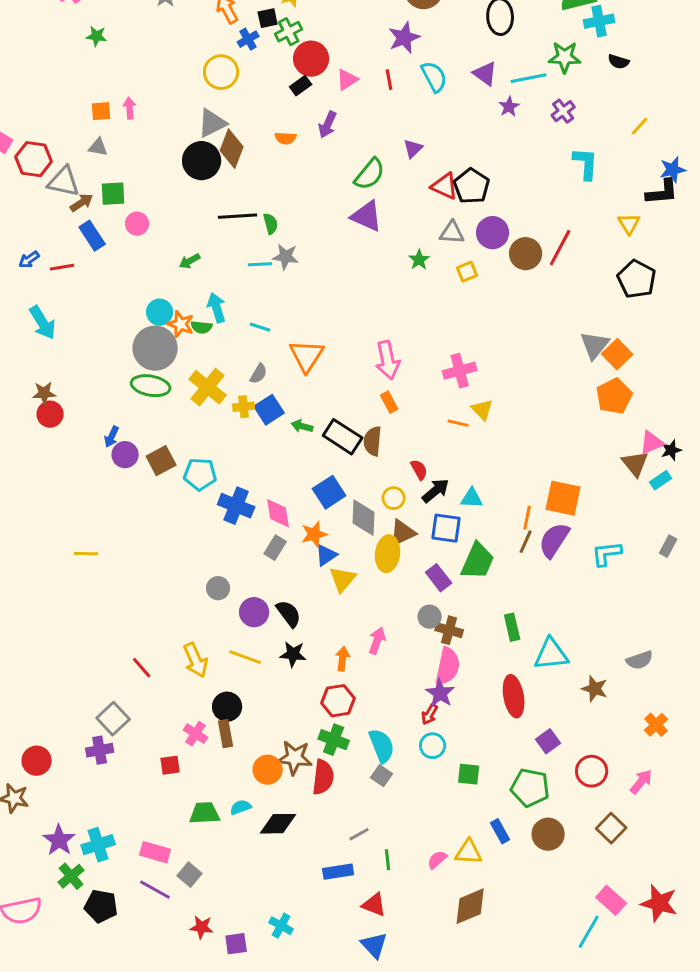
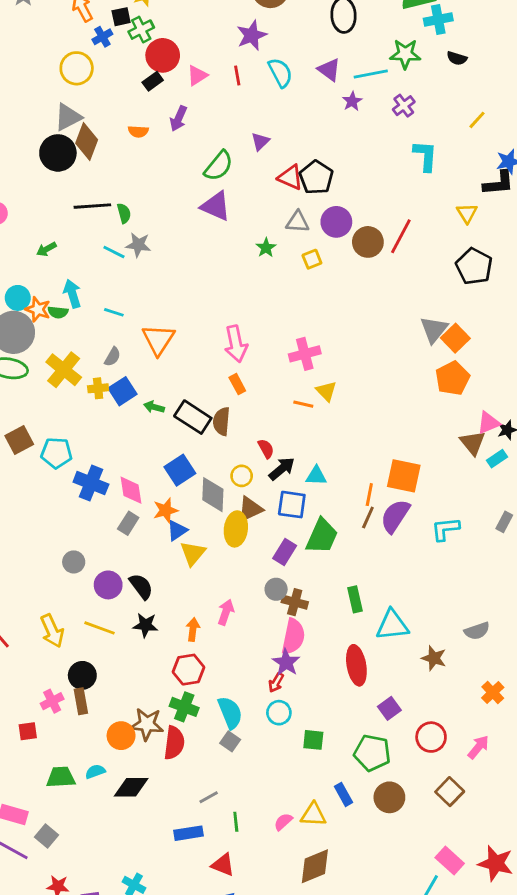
cyan line: (260, 264) -> (114, 252), turned 30
purple rectangle: (439, 578) -> (285, 552), turned 70
pink cross: (196, 734) -> (52, 701), turned 30

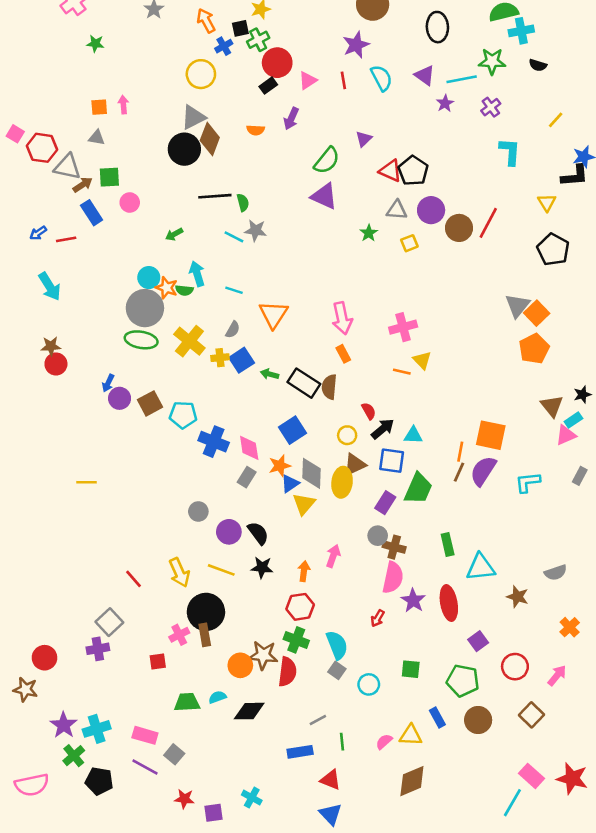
pink triangle: (488, 423) -> (566, 435), moved
gray diamond: (213, 495) -> (312, 473), moved
purple star: (286, 662) -> (413, 600), moved
black circle: (82, 675) -> (206, 612), size x1.5
cyan circle: (279, 713) -> (369, 684), moved

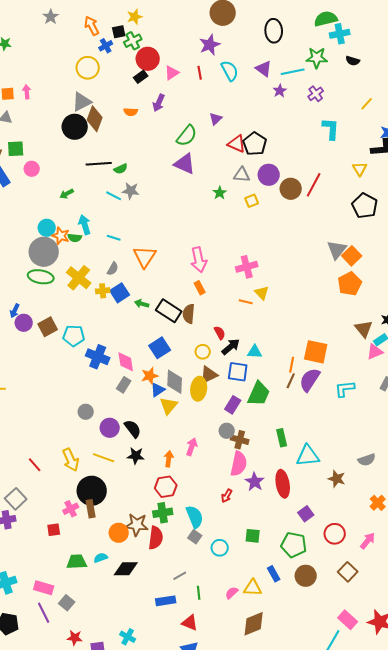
green semicircle: (243, 203) -> (121, 169), turned 80
green cross: (296, 640) -> (163, 513), turned -30
purple line: (145, 767) -> (44, 613), turned 35

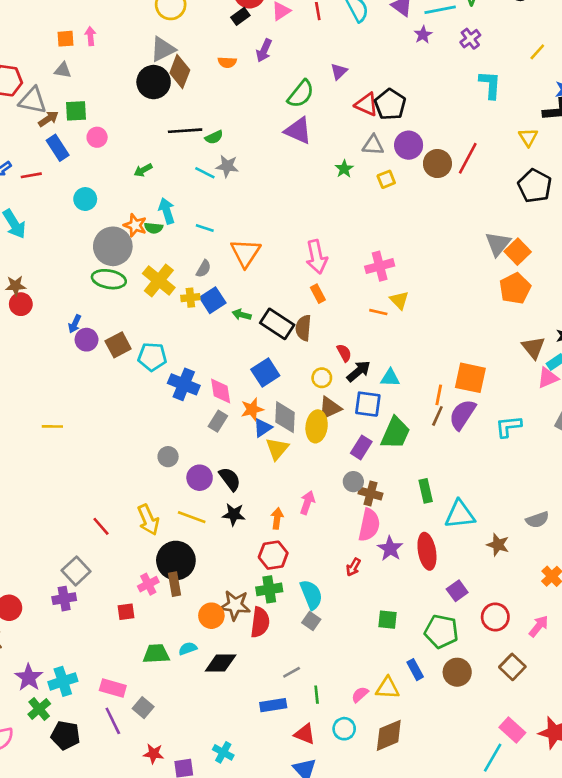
cyan circle: (47, 228) -> (85, 199), moved
cyan circle: (220, 548) -> (344, 729), moved

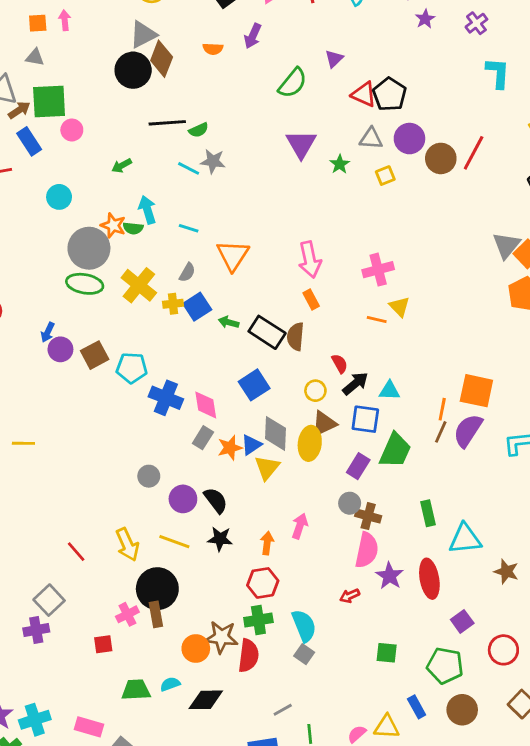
green square: (76, 111) -> (49, 101), size x1.5
purple triangle: (298, 131) -> (301, 144), moved, turned 36
orange star: (252, 409) -> (230, 448), moved
red arrow: (353, 567) -> (350, 596), turned 36

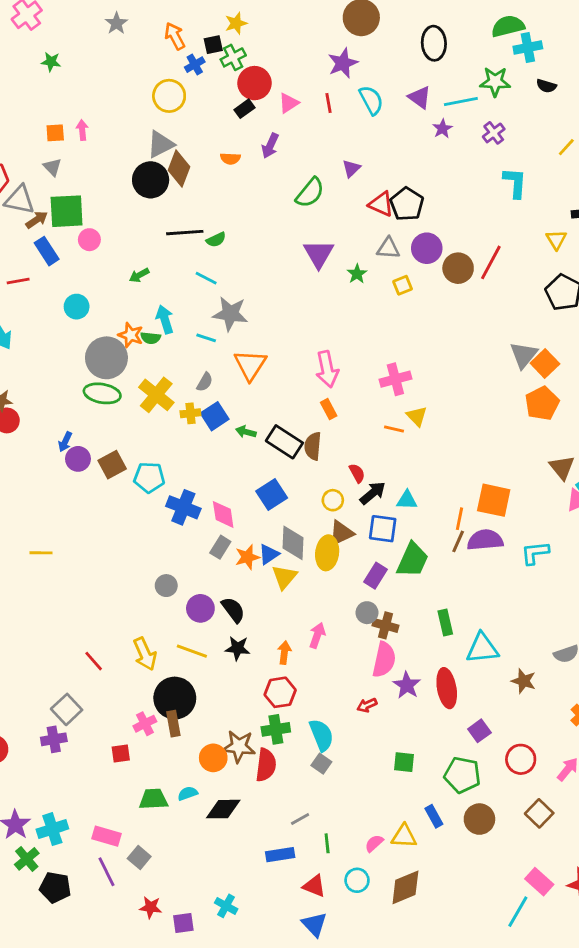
gray triangle: (35, 57) -> (52, 167), turned 36
gray star: (213, 161) -> (230, 314), moved, size x1.4
purple semicircle: (468, 431) -> (485, 540), turned 52

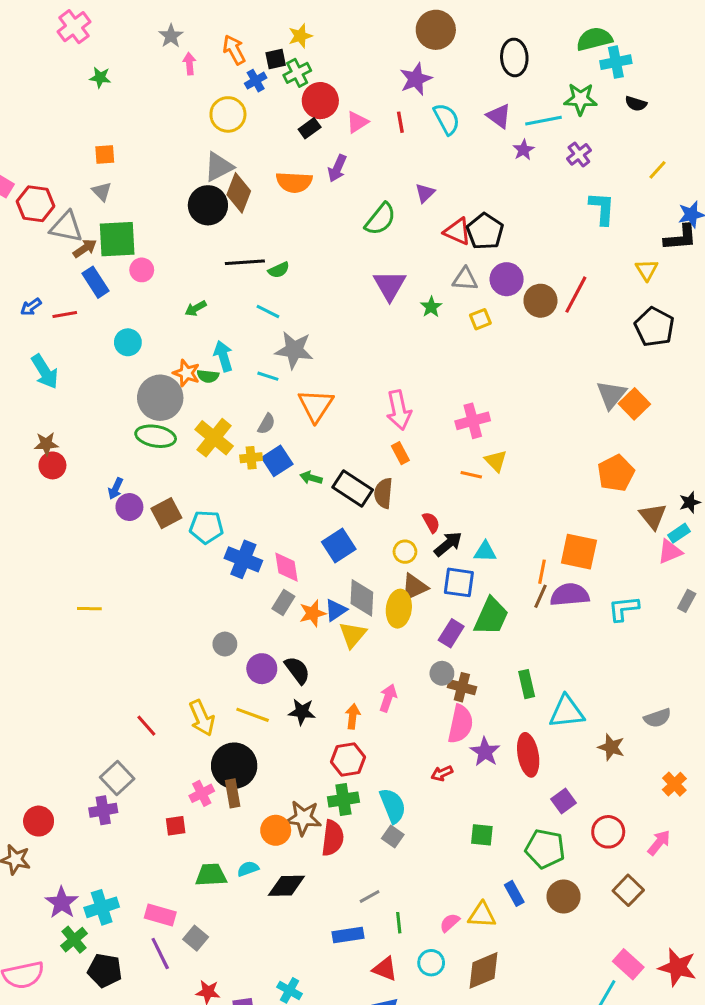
pink arrow: (82, 130) -> (189, 64), moved
orange semicircle: (230, 159) -> (294, 182), size x1.6
orange pentagon: (542, 403) -> (616, 473), moved

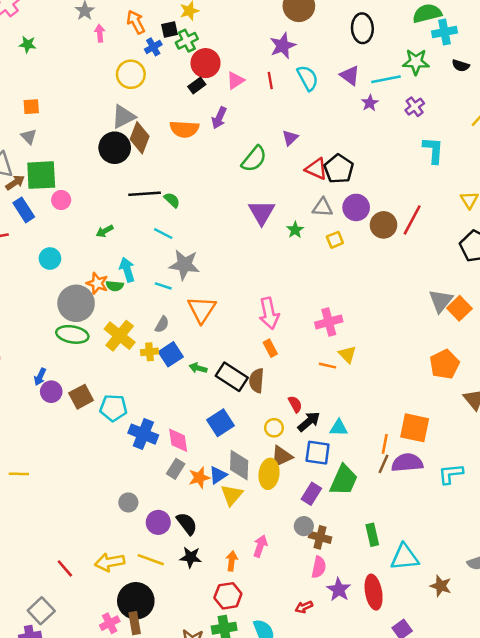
green semicircle: (279, 270) -> (172, 200), turned -112
yellow arrow: (202, 718) -> (110, 562), turned 104
pink semicircle: (460, 724) -> (319, 567), size x0.7

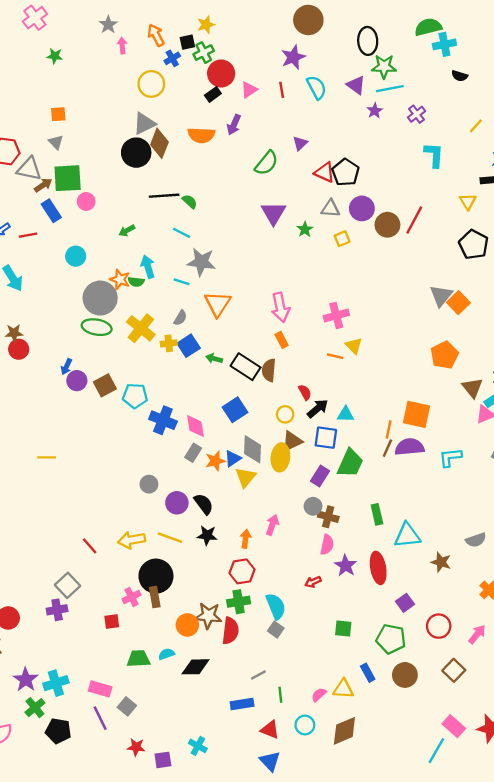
green star: (416, 62) -> (384, 67), moved

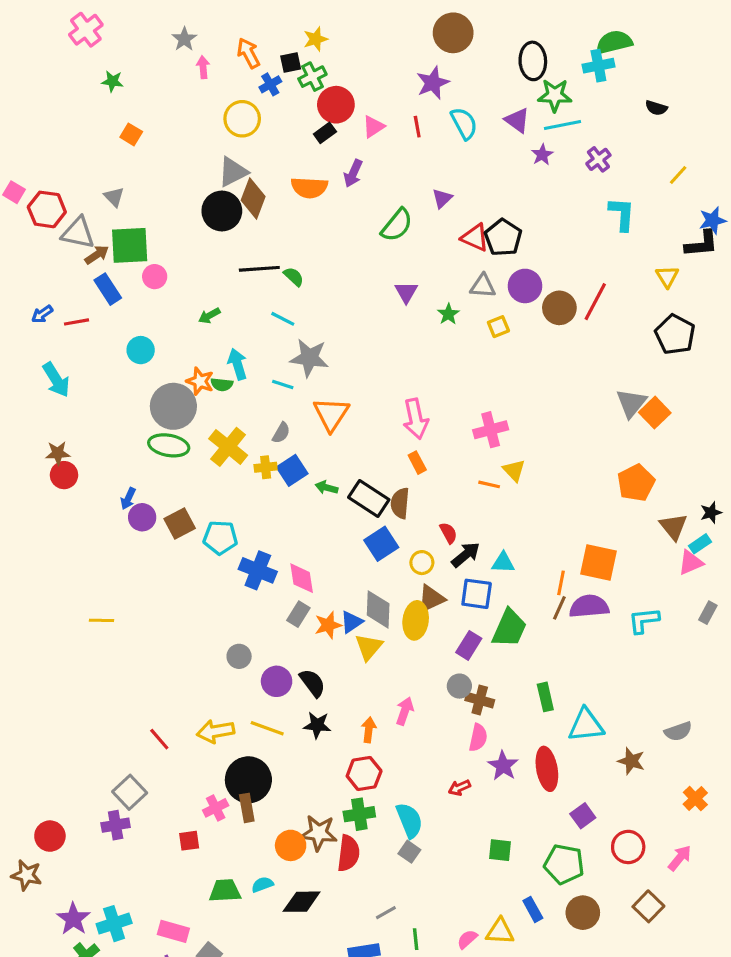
cyan cross: (444, 44) -> (598, 66), moved
orange square: (58, 114) -> (131, 134), moved, turned 35
purple triangle: (273, 213) -> (406, 292), size x0.7
blue square: (235, 410) -> (381, 544), moved

